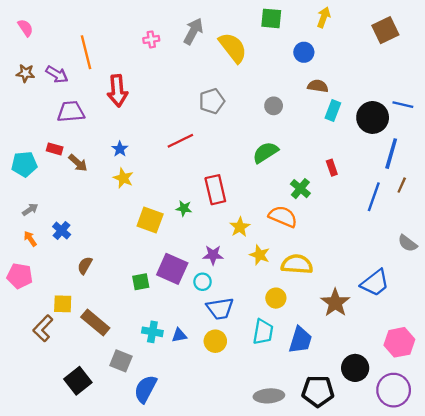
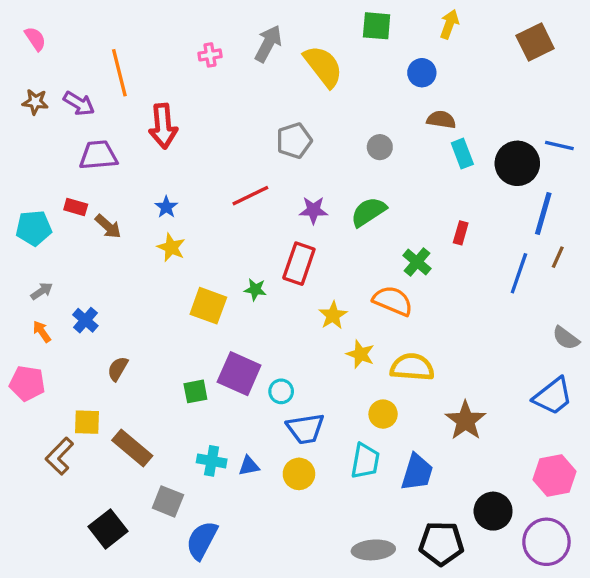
cyan rectangle: (333, 110) -> (462, 154), turned -42
red rectangle: (332, 168) -> (461, 233), turned 35
red rectangle: (215, 190) -> (299, 264), turned 32
purple star: (213, 255) -> (313, 210), moved
blue trapezoid: (375, 283) -> (553, 396), moved

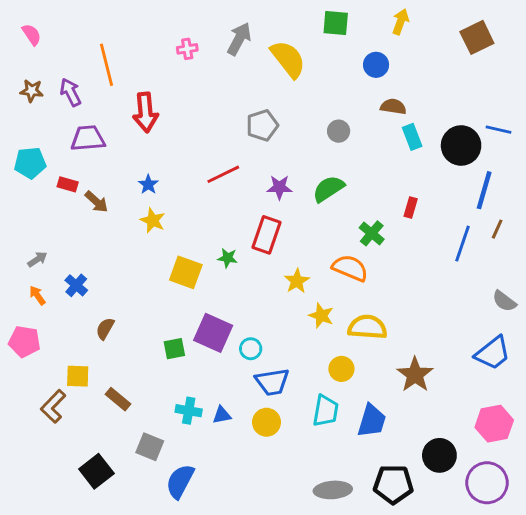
purple arrow: (79, 103) -> (70, 92), turned -148
cyan pentagon: (34, 228) -> (30, 163), moved
brown rectangle: (132, 448) -> (118, 399), size x0.7

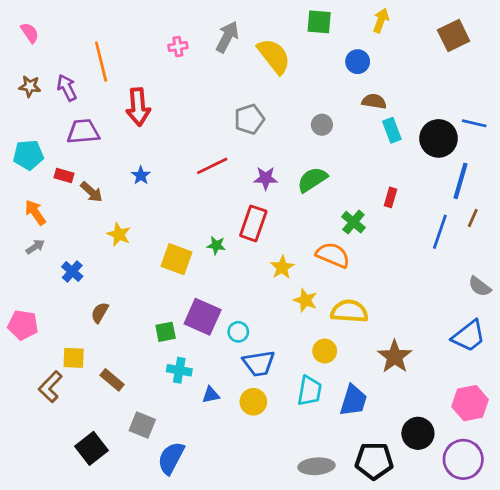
yellow star: (153, 220) -> (119, 234), moved
orange arrow: (37, 295) -> (35, 212), moved, size x1.4
cyan cross: (189, 411) -> (179, 370), moved

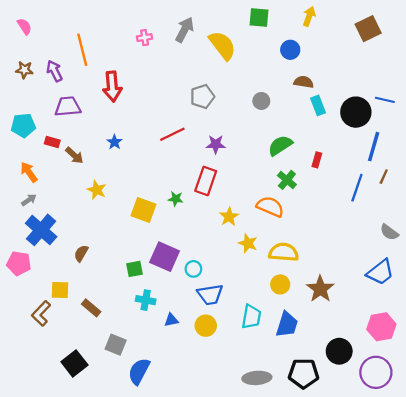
green semicircle: (312, 180) -> (280, 145), moved
blue cross: (72, 271) -> (41, 230), moved, size x1.8
yellow circle: (325, 351) -> (280, 284), moved

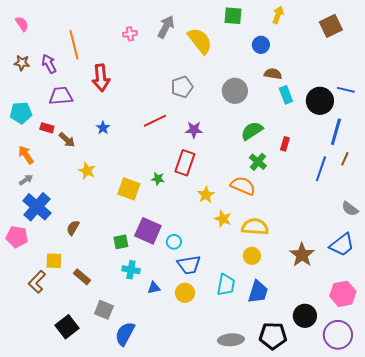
gray circle: (261, 101) -> (235, 91), size x1.6
brown star: (320, 289) -> (302, 255), moved

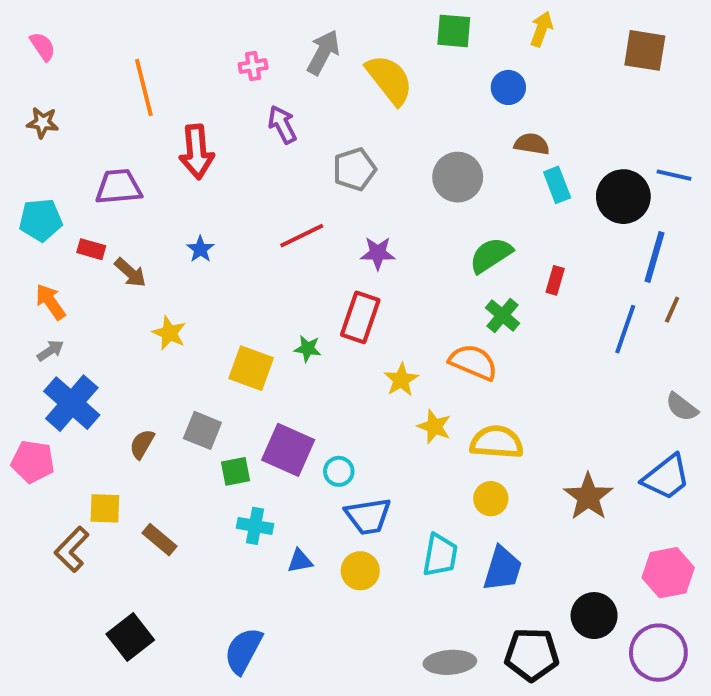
brown square: (331, 26) -> (645, 50), turned 35
purple arrow: (49, 64) -> (282, 124), moved
gray square: (104, 310) -> (202, 430), moved

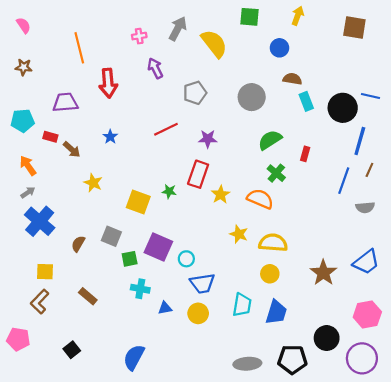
yellow star: (401, 380) -> (221, 195), moved
gray semicircle: (682, 407) -> (365, 207), moved, turned -42
pink pentagon: (33, 462) -> (18, 339), moved
yellow square: (105, 508) -> (45, 272), moved
black square: (130, 637) -> (72, 350), size x0.7

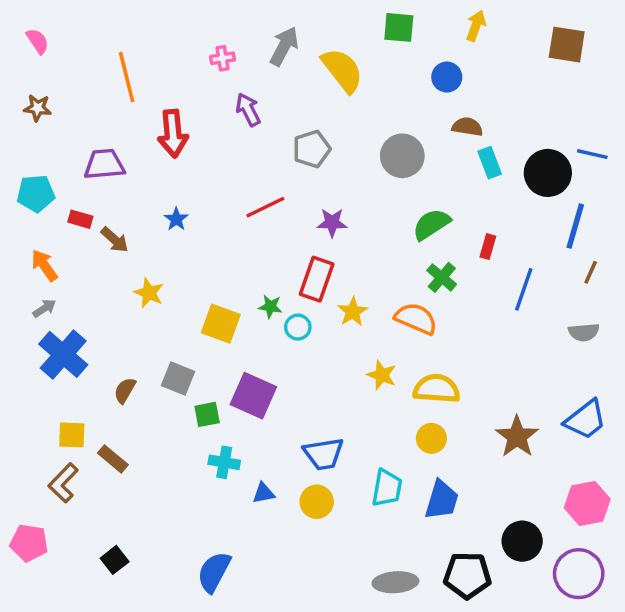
blue line: (344, 181) -> (524, 289), moved
cyan circle: (186, 259) -> (298, 327), moved
brown rectangle: (88, 296) -> (113, 459), moved

